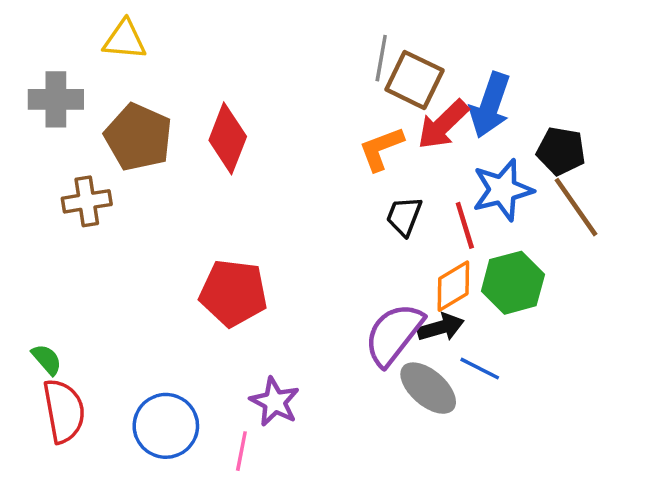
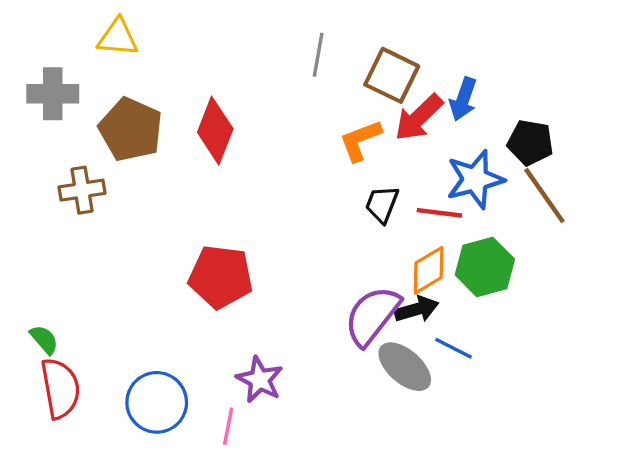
gray line: (381, 58) -> (318, 55), moved
blue arrow: (490, 105) -> (463, 99), size x0.7
red line: (465, 225) -> (439, 213), turned -66

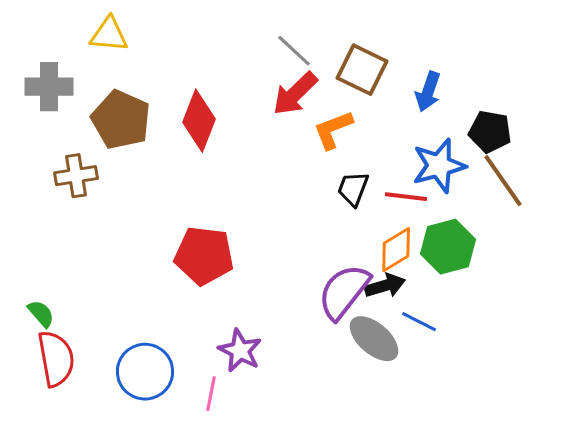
gray line: (318, 55) -> (294, 51), turned -57
red arrow: (419, 118) -> (295, 94), moved

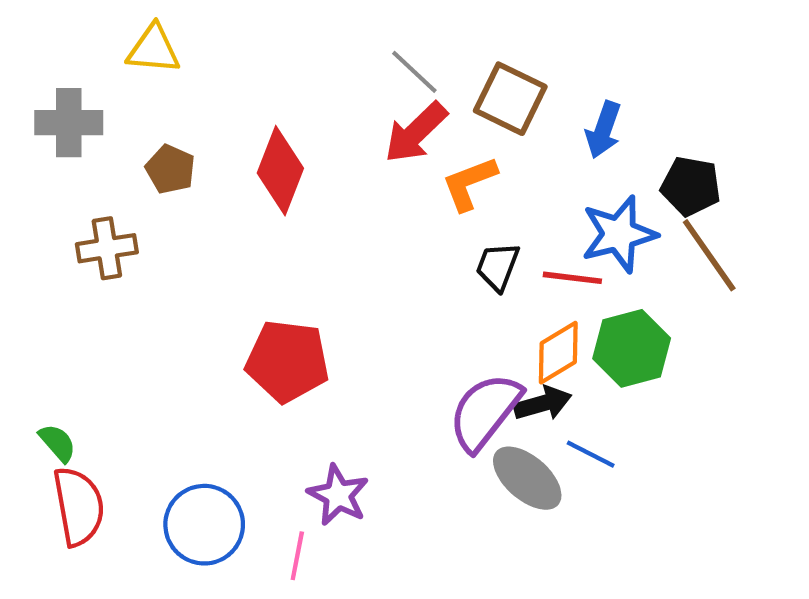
brown pentagon: (121, 120) -> (170, 169), size x0.6

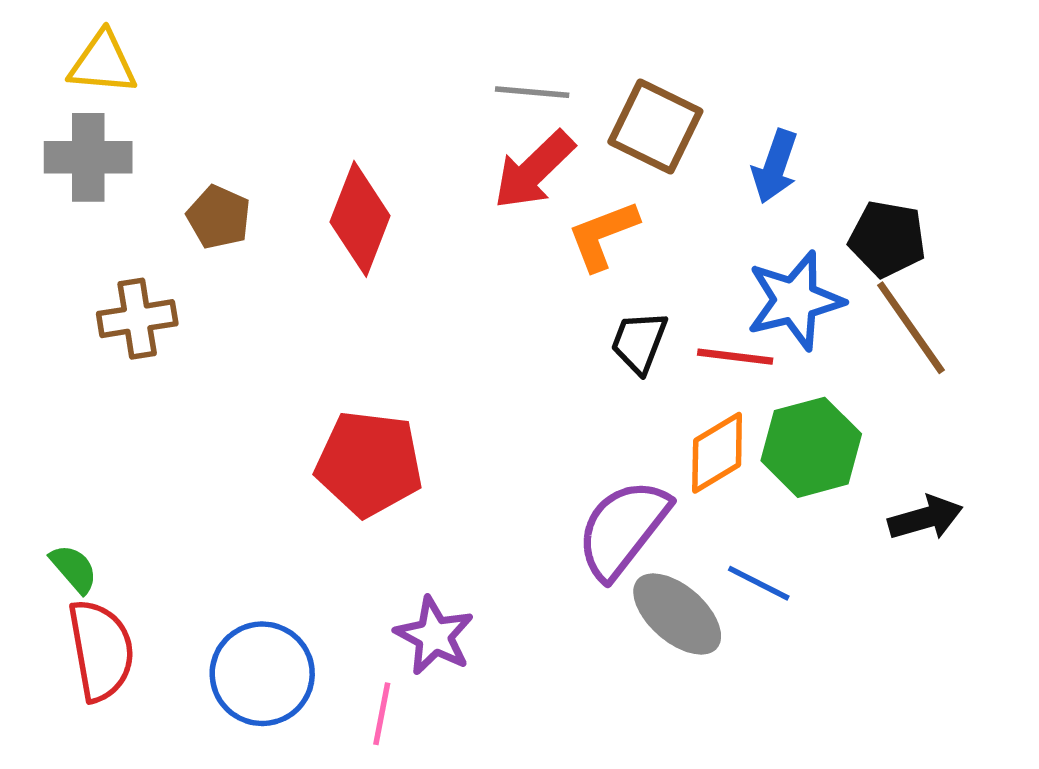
yellow triangle: (153, 49) -> (103, 63), moved
gray line: (414, 72) -> (532, 92), turned -38
black arrow: (543, 403) -> (925, 518), moved

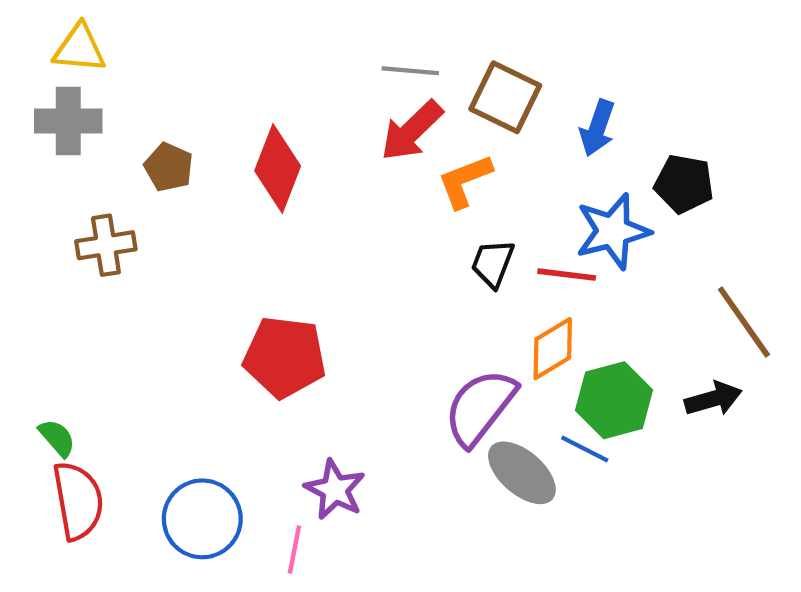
brown line: (911, 328) -> (744, 322), moved
green hexagon: (811, 447) -> (614, 400), moved

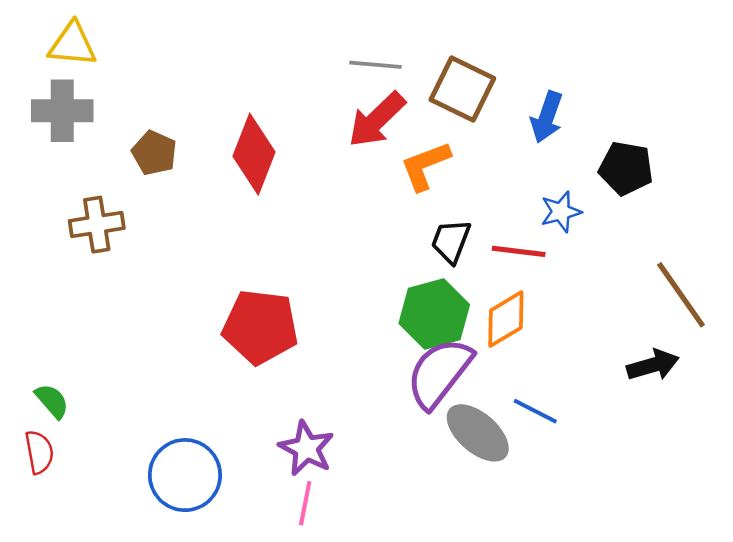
blue star: (613, 231) -> (561, 212), size x0.6
green hexagon: (614, 400) -> (434, 314), moved
red semicircle: (78, 501) -> (39, 452), moved, size x0.6
pink line: (294, 550) -> (305, 503), moved

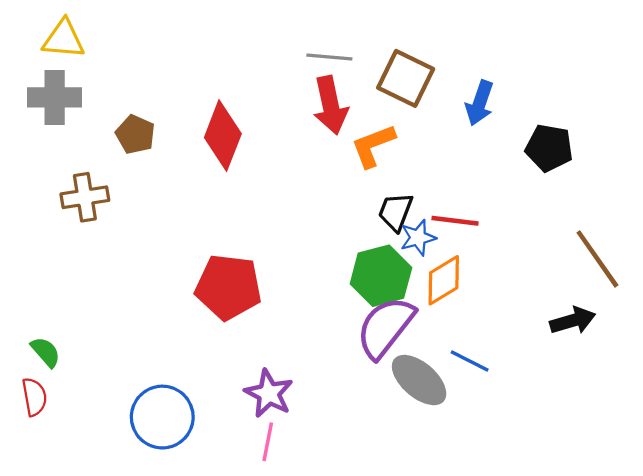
red arrow: (377, 120) -> (330, 105), turned -58
blue star: (561, 212) -> (418, 238), moved

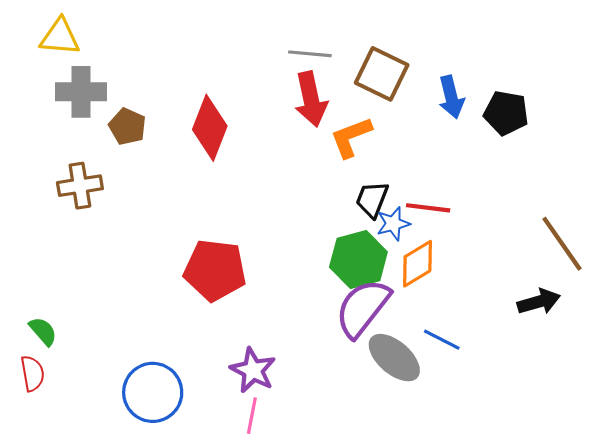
gray cross: (55, 97) -> (81, 92), moved
blue arrow: (480, 103) -> (451, 97), turned -33
black pentagon: (549, 148) -> (506, 113), moved

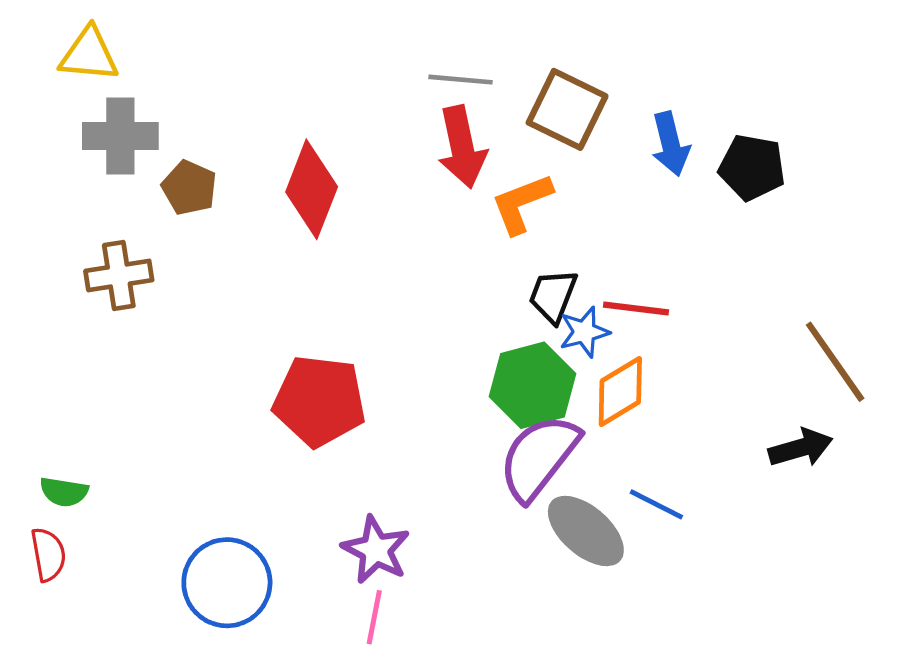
green semicircle: (43, 331) -> (64, 492), turned 140

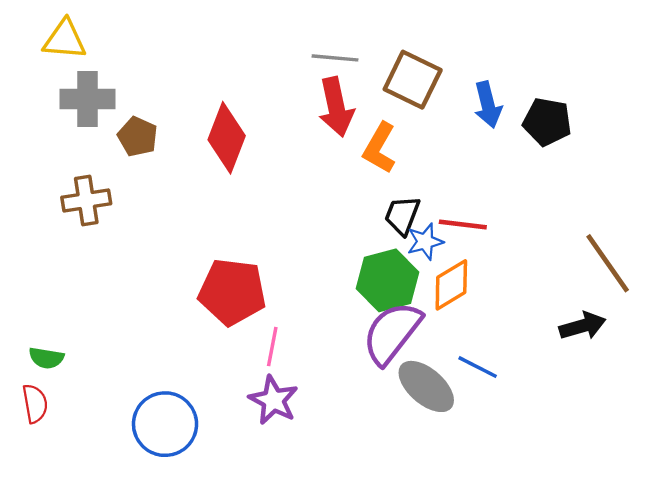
orange L-shape: (522, 203) -> (379, 148), turned -39
pink line: (374, 617) -> (272, 347), moved

